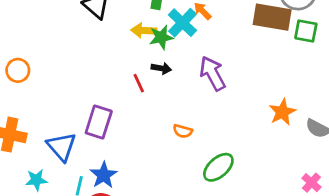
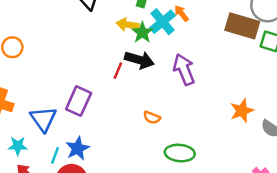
green star: (161, 37) -> (142, 32), turned -30
black arrow: (161, 68) -> (139, 60), size x1.6
red line: (139, 83) -> (118, 71), turned 42
green ellipse: (218, 167) -> (180, 153), turned 40

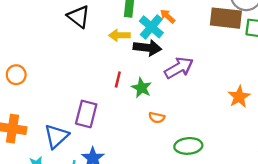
green star: (142, 32) -> (142, 88), moved
black arrow: (139, 60) -> (147, 48), moved
purple arrow: (184, 70) -> (179, 68), turned 92
blue triangle: (43, 119) -> (56, 136), turned 32

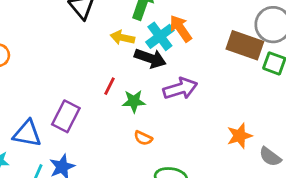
orange arrow: (168, 16) -> (181, 28), size x1.5
green star: (142, 88) -> (134, 101), turned 30
blue triangle: (56, 136) -> (27, 134), turned 40

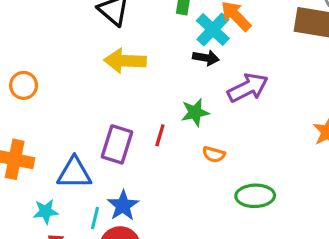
yellow arrow: (122, 38) -> (125, 61), moved, size x1.4
black arrow: (150, 58) -> (206, 58), size x0.7
red line: (110, 86) -> (160, 135), moved

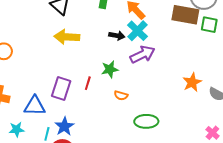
cyan cross: (213, 29) -> (138, 31), moved

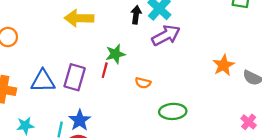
black arrow: (117, 36) -> (136, 15), turned -91
green star: (110, 69) -> (115, 54), moved
blue triangle: (35, 106) -> (43, 81), moved

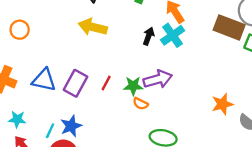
purple arrow: (166, 35) -> (158, 79), moved
green star: (115, 54) -> (133, 86), moved

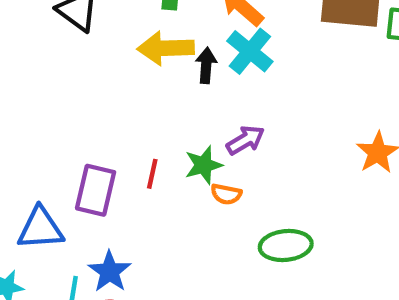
yellow arrow: (93, 27) -> (166, 48), moved
purple arrow: (158, 79) -> (245, 140), size x0.7
blue triangle: (44, 80) -> (40, 228), moved

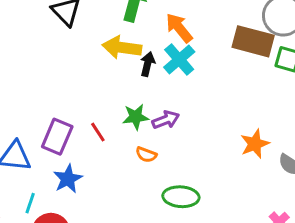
green star: (203, 165) -> (136, 117), moved
red line: (152, 174) -> (98, 132), turned -55
blue star: (110, 272) -> (68, 179), moved

